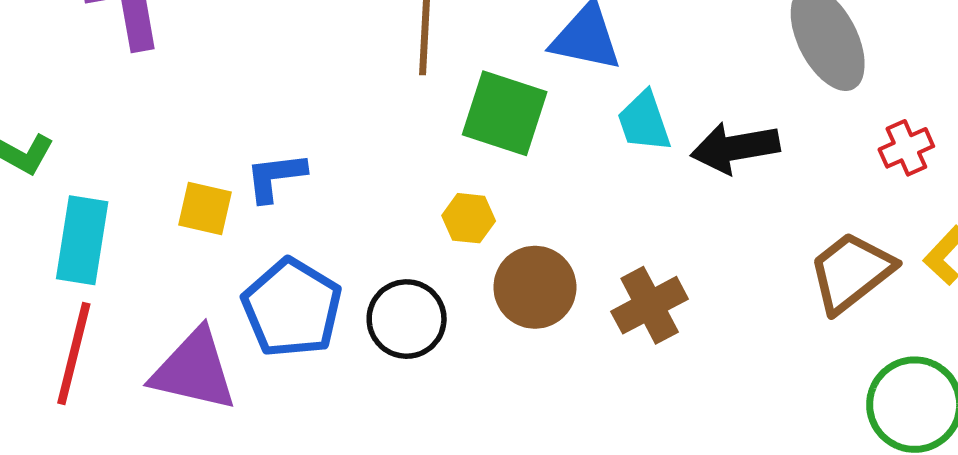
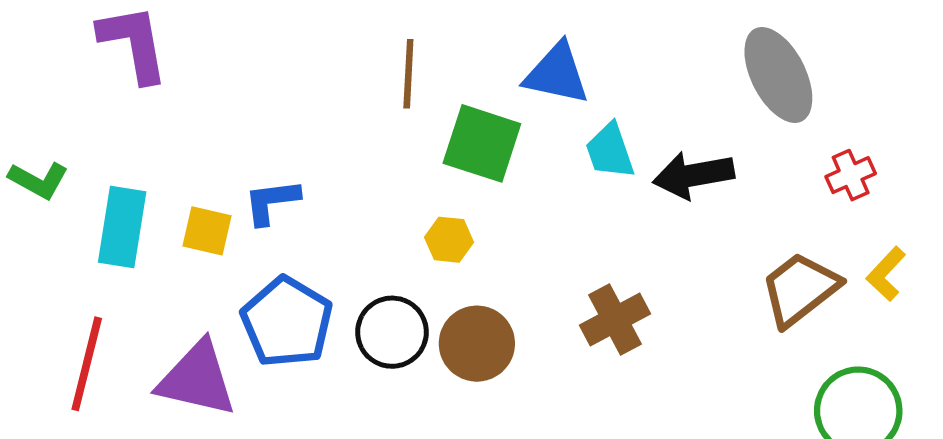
cyan rectangle: (82, 240) -> (122, 227), moved
brown circle: (535, 287) -> (477, 344), moved

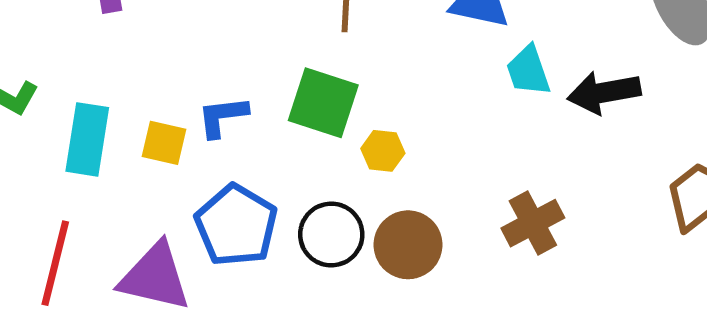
green square: (482, 143) -> (323, 103), moved

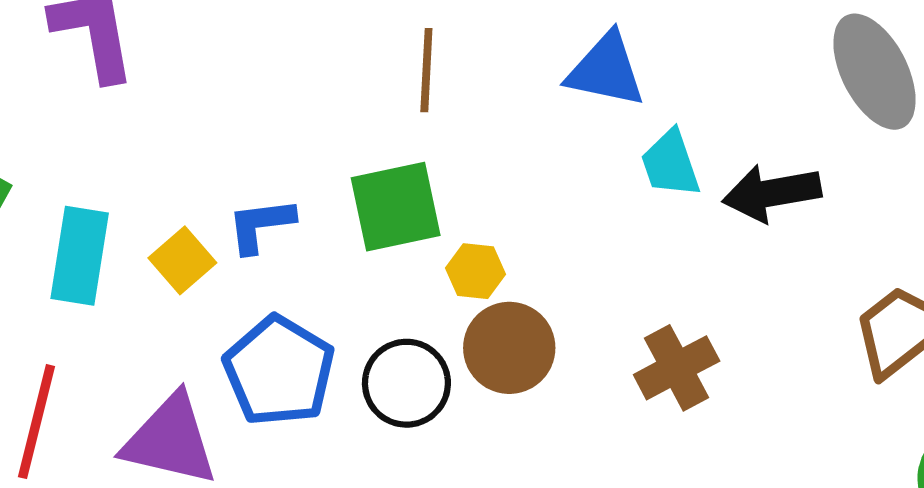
green square: (323, 103) -> (396, 207), turned -30
yellow square: (164, 143) -> (182, 260), turned 36
brown circle: (408, 245) -> (509, 348), moved

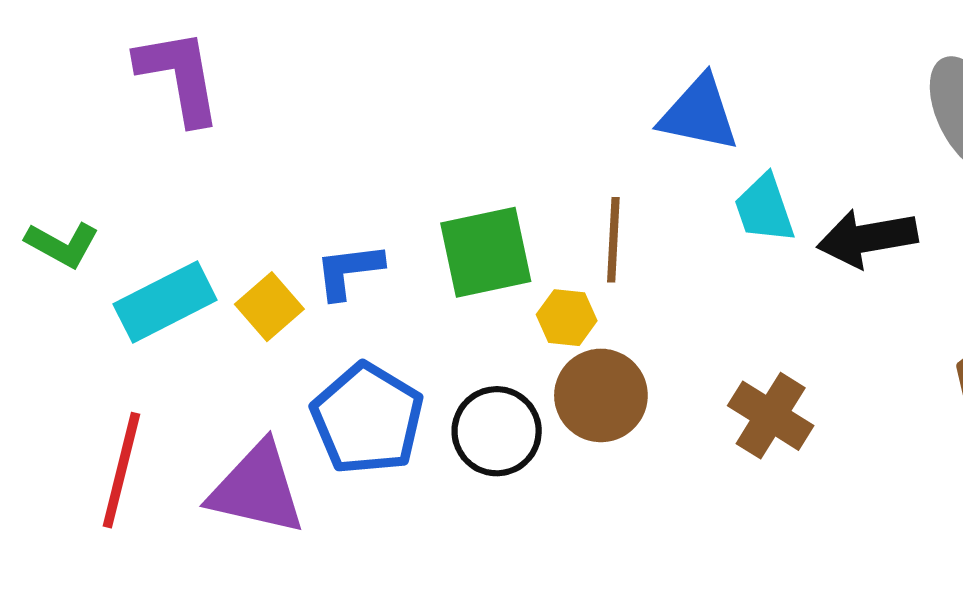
brown line: (426, 70) -> (613, 240), moved
cyan rectangle: (80, 256) -> (165, 302), turned 54
brown cross: (677, 368) -> (771, 416), turned -30

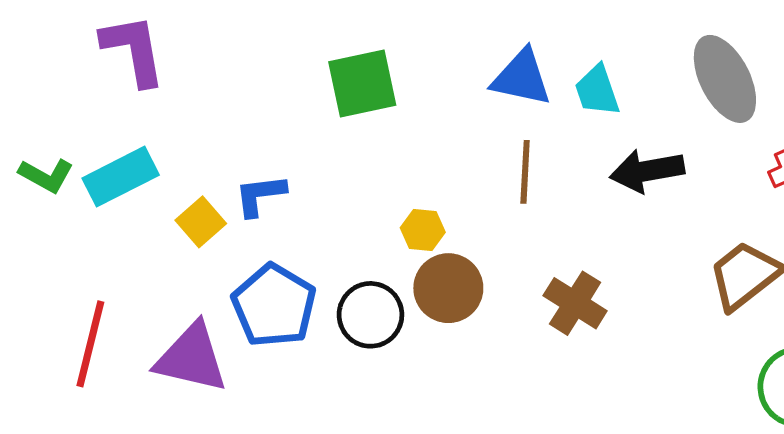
cyan trapezoid: (764, 209) -> (597, 91), moved
brown line: (613, 240) -> (525, 172), moved
green square: (486, 252) -> (362, 84), moved
cyan rectangle: (165, 302) -> (121, 177), moved

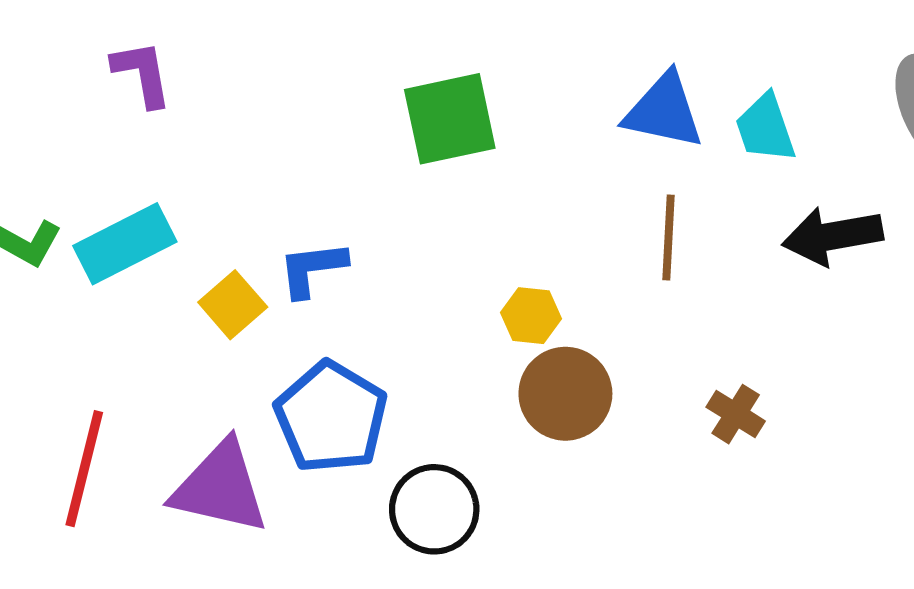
purple L-shape: (133, 50) -> (142, 73), size x0.7
brown cross: (575, 303) -> (736, 414), size x0.7
black circle: (370, 315) -> (434, 509), moved

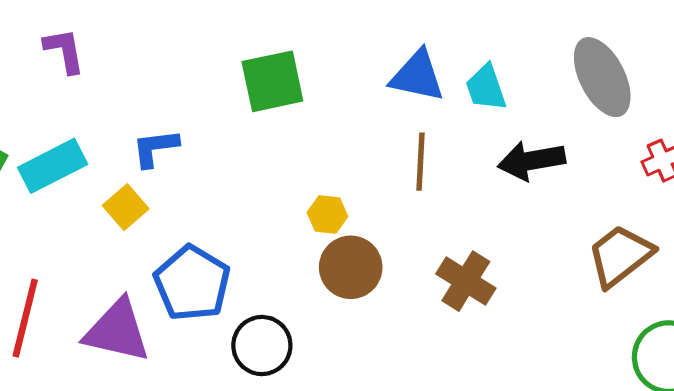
blue L-shape: (312, 269) -> (155, 148), moved
brown cross: (736, 414) -> (466, 281), size x1.5

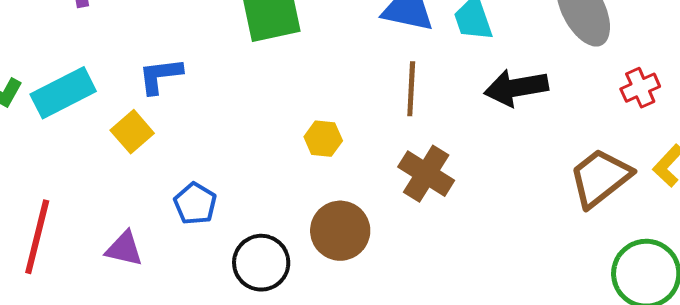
brown circle: (351, 267) -> (340, 231), moved
brown cross: (466, 281) -> (426, 174), moved
blue pentagon: (192, 283) -> (195, 204), size x0.6
purple triangle: (117, 331) -> (124, 249), size x0.6

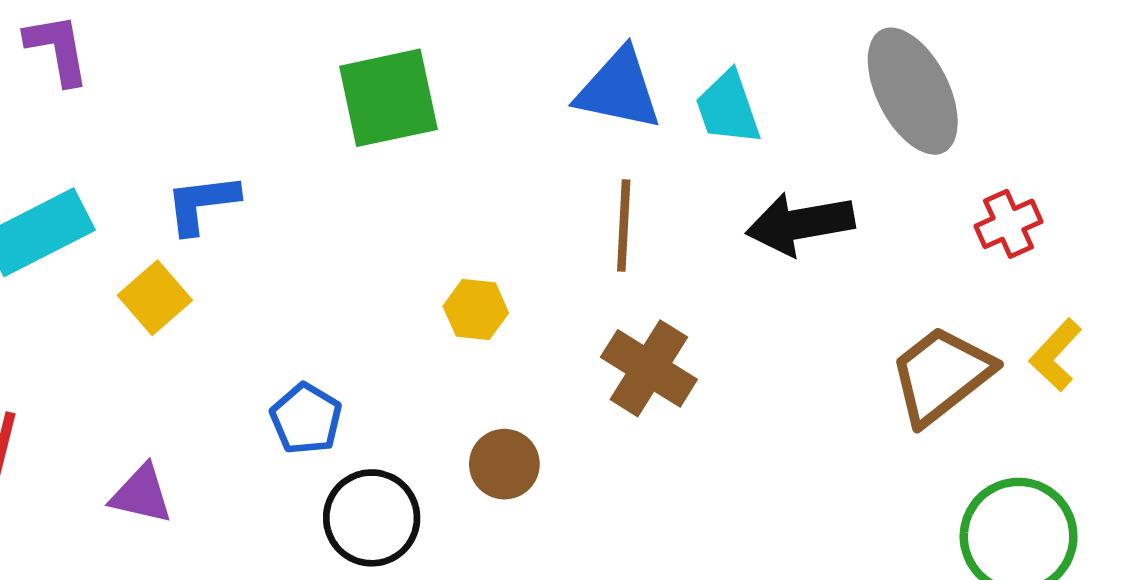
blue pentagon: (195, 204) -> (306, 419), moved
brown circle: (340, 231) -> (504, 464), size x0.7

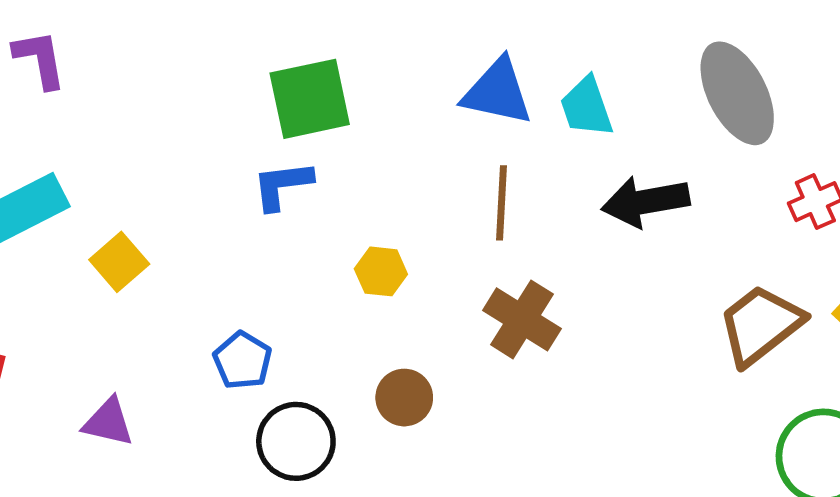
blue L-shape: (202, 204) -> (282, 185), moved

